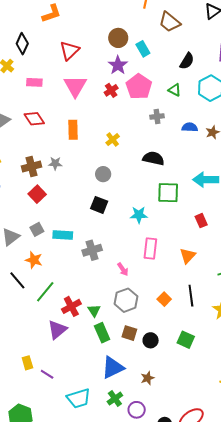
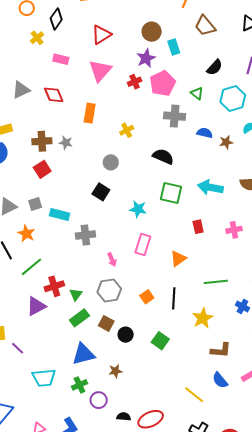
gray cross: (157, 116) -> (175, 116), size x1.5
green rectangle: (102, 333) -> (79, 318), turned 66

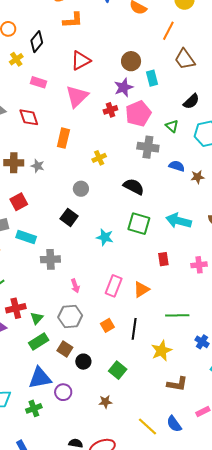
red square: (42, 169) -> (19, 202), moved
pink rectangle: (143, 244) -> (114, 286), moved
brown star: (115, 371) -> (105, 402), moved
blue semicircle: (220, 380) -> (174, 424), moved
purple circle: (99, 400) -> (63, 392), moved

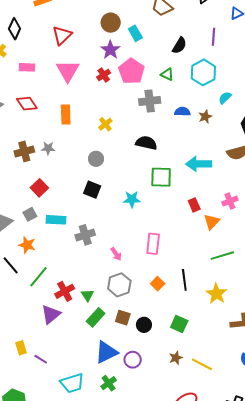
orange triangle: (141, 289) -> (212, 222), moved
yellow line: (147, 426) -> (202, 364), moved

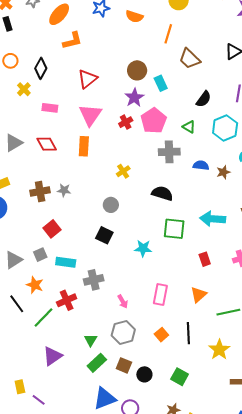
orange rectangle: (66, 115) -> (84, 146), moved
orange triangle: (212, 222) -> (198, 295), moved
red cross: (65, 291) -> (67, 300), moved

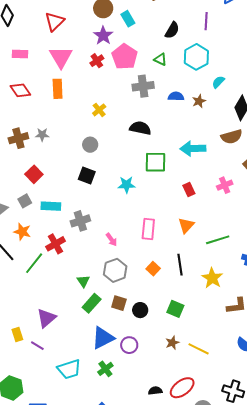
purple triangle: (52, 356) -> (46, 318), moved

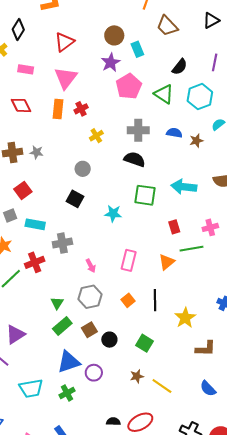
green triangle: (160, 59) -> (164, 94), size x1.5
red cross: (97, 61) -> (81, 109), moved
gray cross: (143, 86) -> (138, 130), moved
green line: (218, 240) -> (192, 249), moved
brown square: (119, 303) -> (89, 330), turned 35

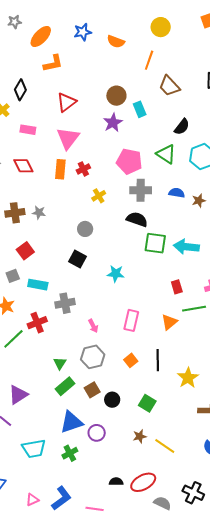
pink pentagon: (129, 86) -> (129, 161), moved, turned -30
green square: (145, 195) -> (155, 243), moved

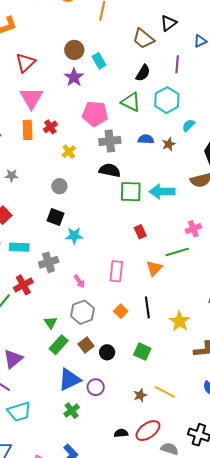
brown trapezoid: (169, 86) -> (143, 39), moved
cyan star: (116, 274) -> (74, 236), moved
red rectangle: (177, 287) -> (140, 232), moved
brown star: (140, 436) -> (140, 395), moved
cyan trapezoid: (34, 449) -> (19, 412), moved

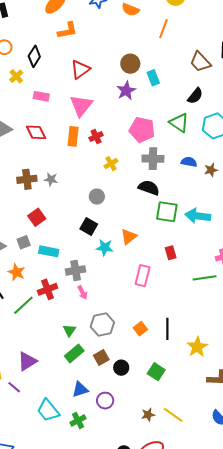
orange triangle: (154, 268) -> (129, 237), moved
pink rectangle: (116, 271) -> (143, 276), moved
pink arrow: (79, 281) -> (82, 292), moved
blue triangle: (69, 380) -> (80, 389), size x0.7
cyan trapezoid: (19, 412) -> (48, 410), moved, turned 60

